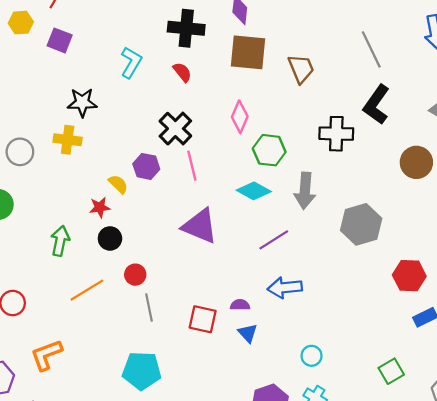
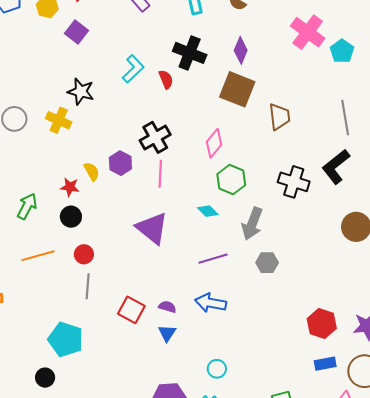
red semicircle: (182, 72) -> (166, 79), moved
cyan diamond: (254, 191) -> (208, 211), size x0.7
gray hexagon: (361, 224) -> (267, 263), moved, size x0.6

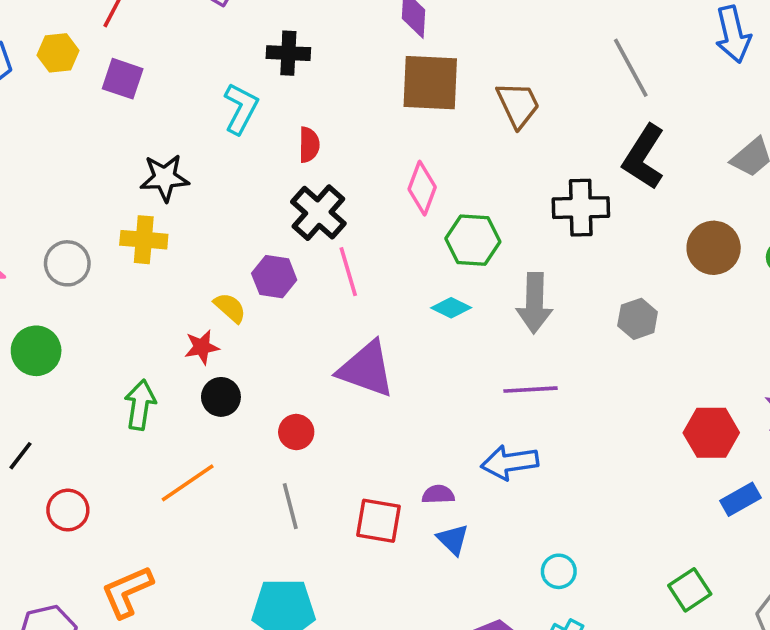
black cross: (190, 53) -> (288, 53), moved, size x0.7
red semicircle: (166, 79) -> (309, 145), moved, turned 42
red circle: (84, 254) -> (296, 432), moved
purple line: (213, 259) -> (530, 390), moved, turned 32
gray hexagon: (267, 263) -> (638, 319), moved

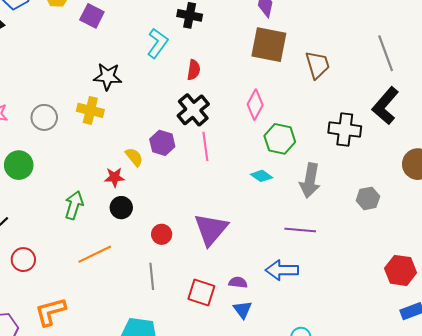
purple triangle: (366, 369) -> (211, 229), moved, turned 42

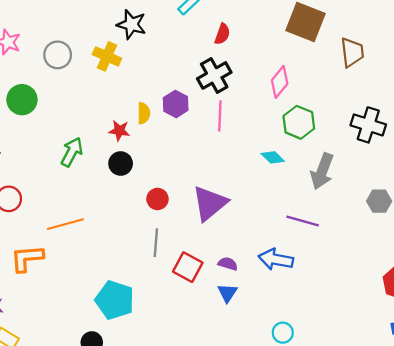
yellow semicircle: (134, 157) -> (144, 113), turned 30
orange line: (95, 254) -> (65, 224), moved
gray line: (152, 276) -> (156, 243), moved

